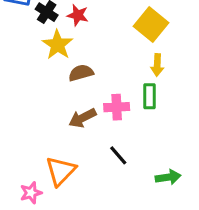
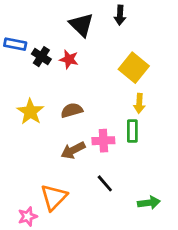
yellow star: (58, 45) -> (30, 112), moved

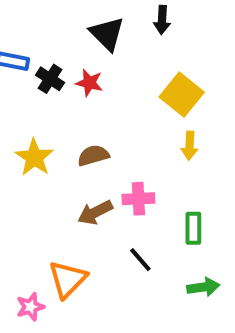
green rectangle: (132, 131) -> (193, 228), moved

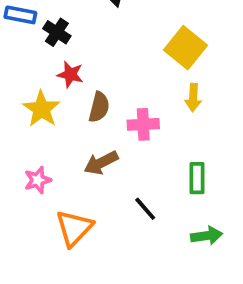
red star: (89, 83) -> (70, 74), moved
brown semicircle: (93, 155) -> (99, 107), turned 120
pink cross: (138, 199) -> (143, 124), moved
pink star: (30, 307) -> (38, 180), moved

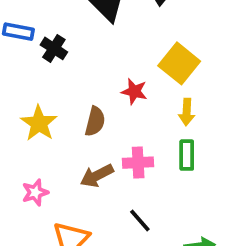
red star: (70, 74) -> (134, 91), moved
pink cross: (143, 124) -> (138, 163), moved
green rectangle: (197, 178) -> (187, 155), moved

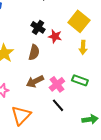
black cross: (54, 48) -> (38, 27), moved
green rectangle: (187, 155) -> (80, 80), moved, turned -70
pink cross: (138, 163) -> (57, 84), moved, turned -35

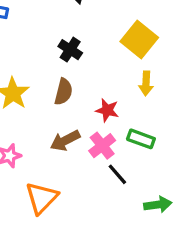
red star: (55, 36) -> (107, 110), moved
black line: (58, 105) -> (117, 174), moved

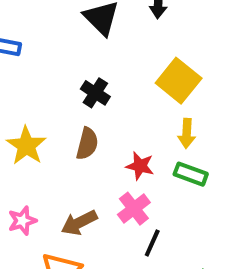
green rectangle: (141, 139) -> (191, 174), moved
brown arrow: (65, 141) -> (79, 223), moved
black line: (117, 174) -> (152, 243), turned 65

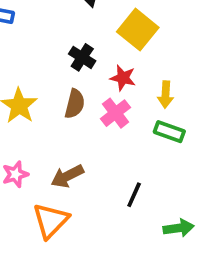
yellow square: (179, 81) -> (138, 30), moved
red star: (140, 166) -> (123, 78), moved
pink cross: (134, 209) -> (116, 113), moved

